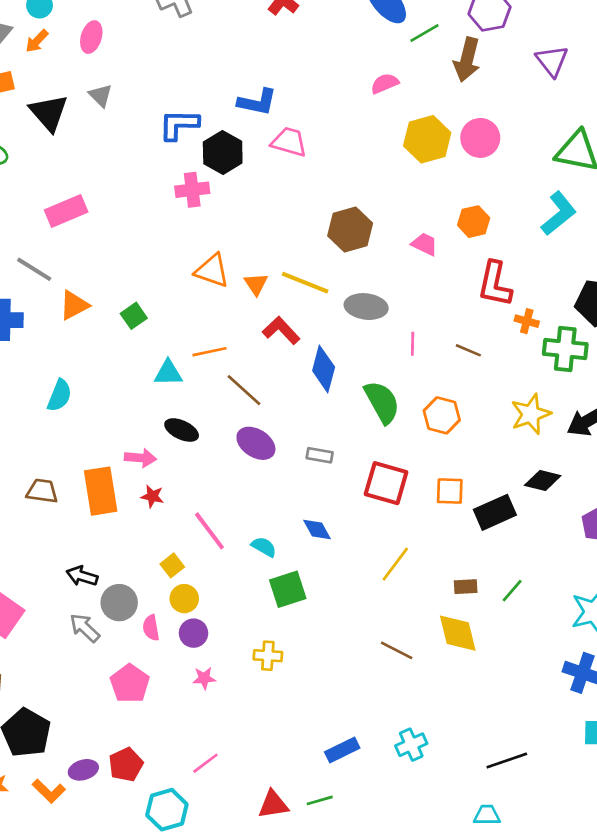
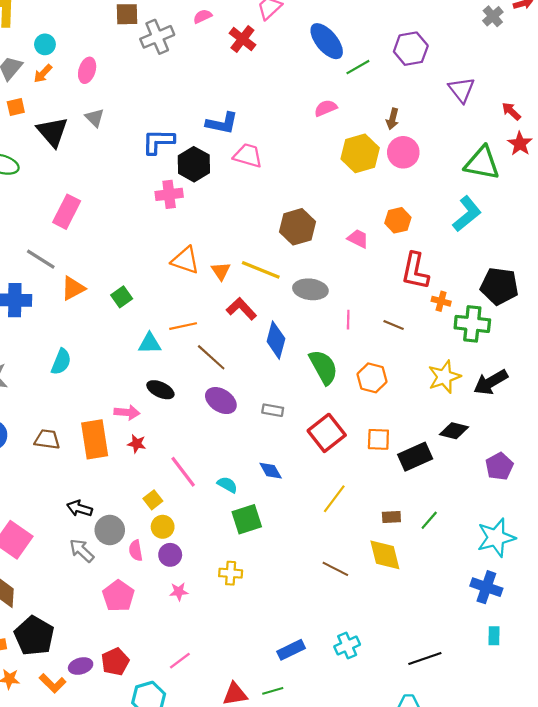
brown arrow: (467, 60) -> (392, 119), moved, size x0.6
pink rectangle: (66, 211) -> (67, 212), turned -40
red square: (386, 483) -> (327, 433), turned 36

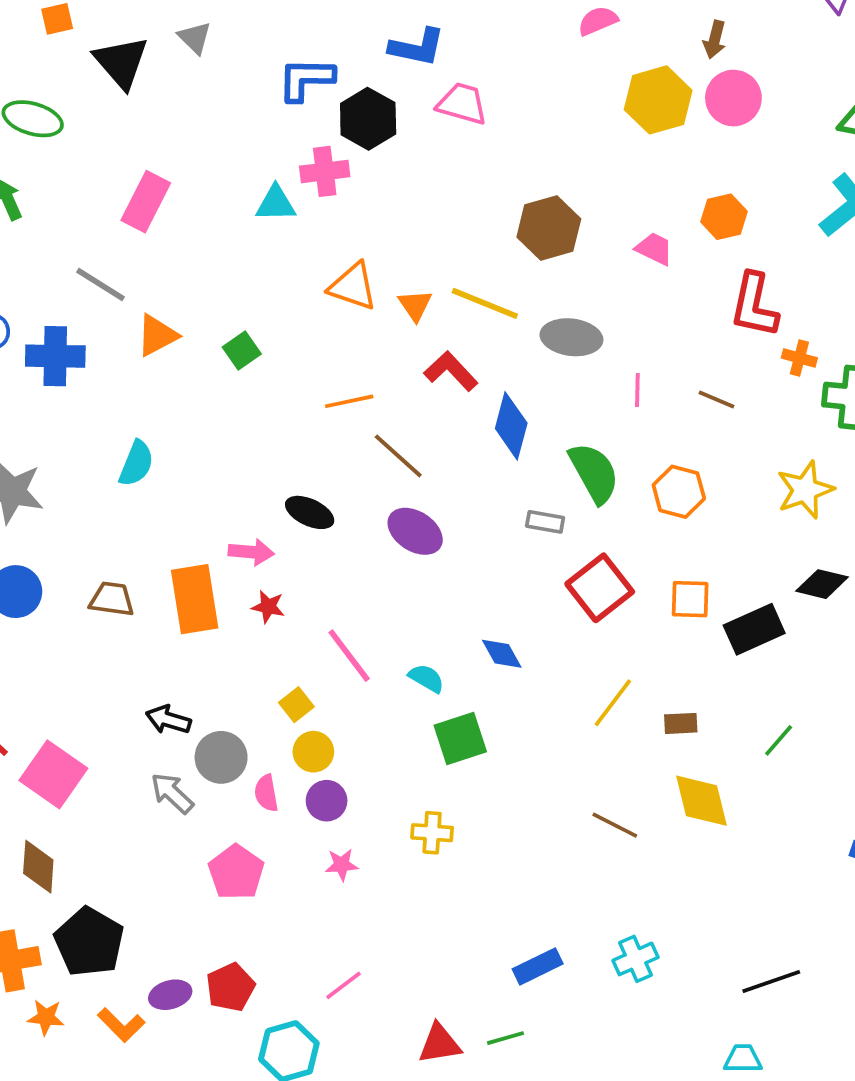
cyan triangle: (150, 343) -> (276, 204), moved
gray rectangle: (273, 410) -> (545, 522), moved
brown rectangle: (391, 517) -> (681, 723), moved

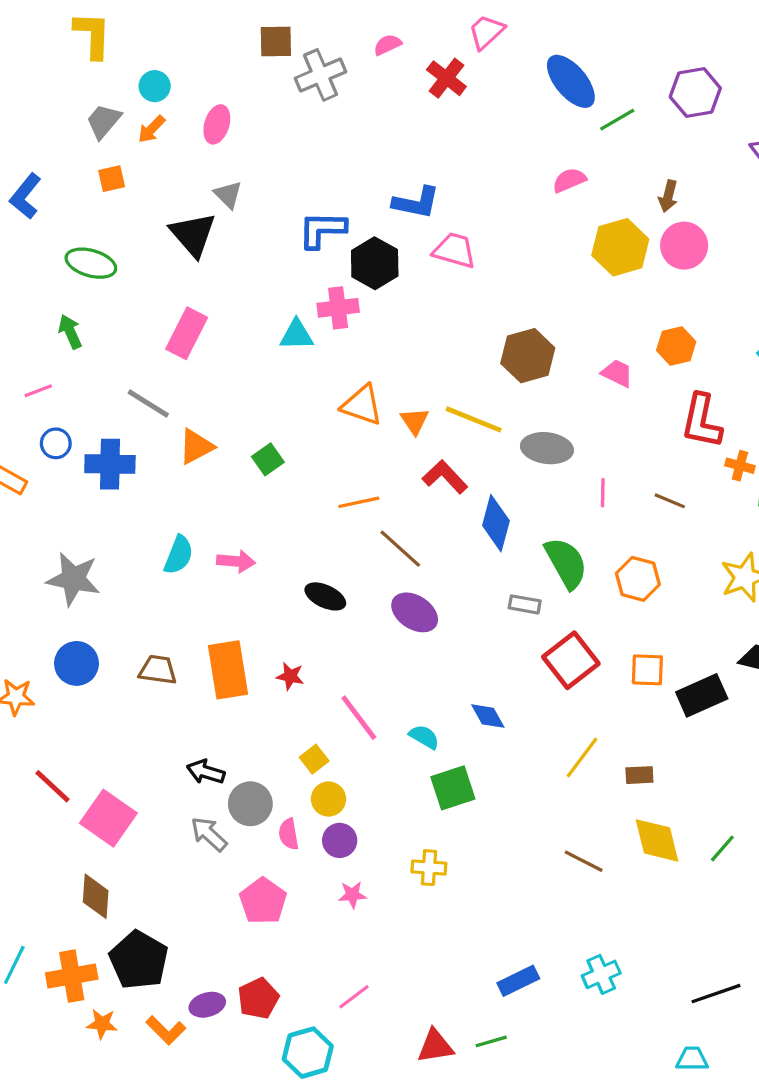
black triangle: (121, 62) -> (193, 234), moved
pink arrow: (251, 552) -> (236, 561), moved
green line: (779, 740) -> (722, 848), moved

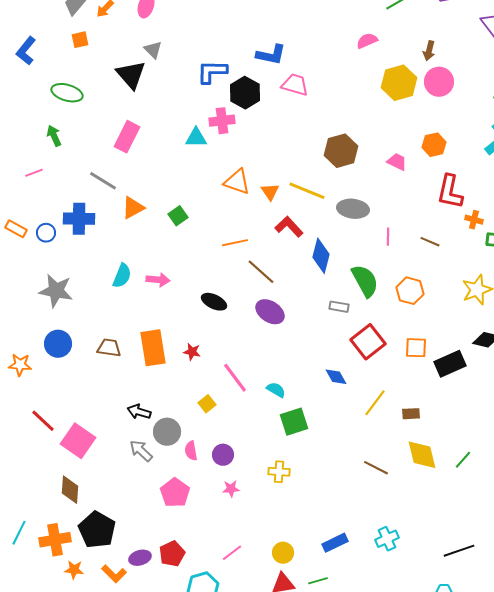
blue circle: (56, 443) -> (46, 233), moved
blue diamond: (488, 716) -> (336, 377), moved
yellow circle: (328, 799) -> (283, 553), moved

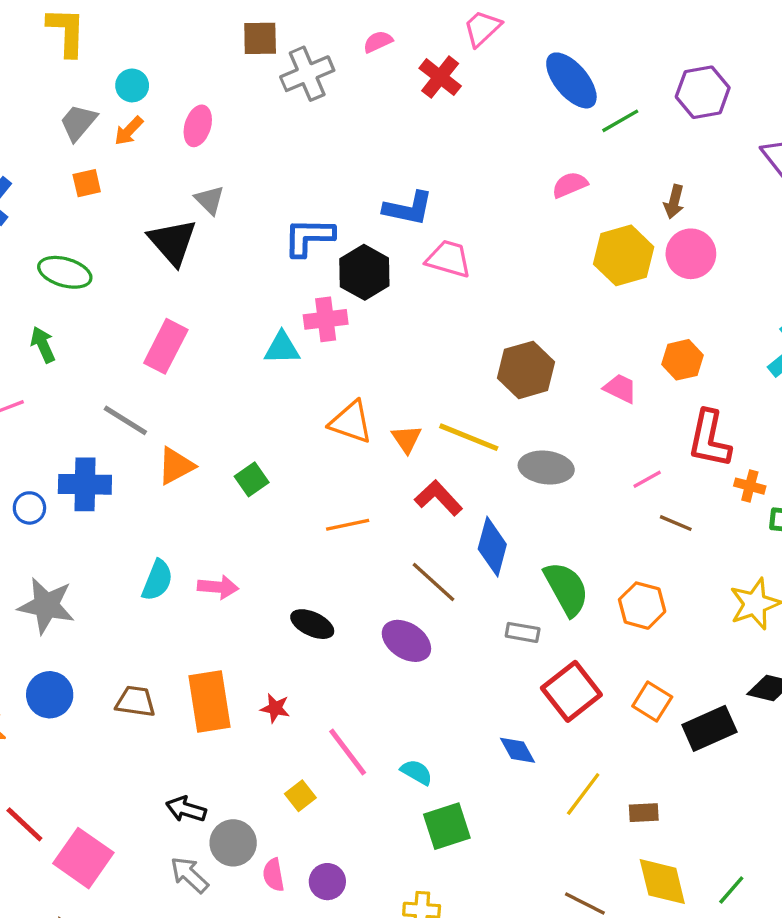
pink line: (388, 237) -> (647, 479), moved, turned 60
brown line: (261, 272) -> (433, 582), moved
orange square: (416, 348) -> (652, 701), turned 30

